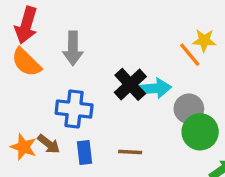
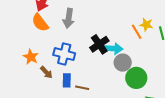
gray circle: (189, 109) -> (123, 63), moved
orange star: (23, 147) -> (31, 57), moved
brown line: (130, 152) -> (82, 88), moved

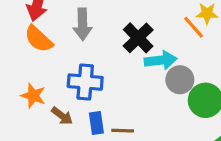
black cross: (99, 44) -> (138, 38), moved

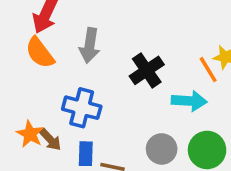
cyan arrow: (161, 60) -> (189, 101), moved
gray circle: (180, 80) -> (162, 149), moved
orange star: (33, 96) -> (30, 134), moved

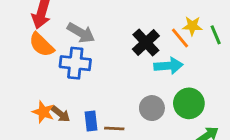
gray arrow: (90, 45) -> (81, 33), turned -60
black cross: (147, 70) -> (146, 42), moved
blue cross: (82, 108) -> (75, 63), moved

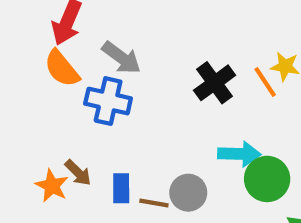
cyan arrow: (168, 66) -> (239, 154), moved
gray circle: (152, 108) -> (188, 193), moved
orange star: (43, 112) -> (52, 186), moved

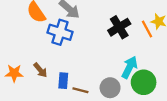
cyan arrow: (239, 154) -> (129, 67), turned -70
orange star: (52, 186) -> (14, 73), moved, turned -30
gray circle: (188, 193) -> (110, 88), moved

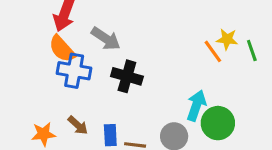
black cross: (119, 27) -> (127, 76), moved, turned -35
blue cross: (60, 32) -> (74, 71), moved

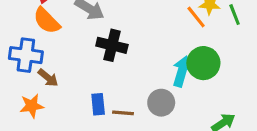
blue cross: (74, 71) -> (26, 55), moved
green circle: (218, 123) -> (203, 63), moved
brown arrow: (78, 125) -> (48, 78), moved

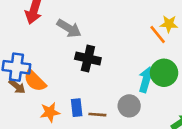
orange semicircle: (47, 21) -> (35, 81), moved
brown arrow: (48, 78) -> (17, 86), moved
orange star: (32, 106) -> (50, 112), moved

